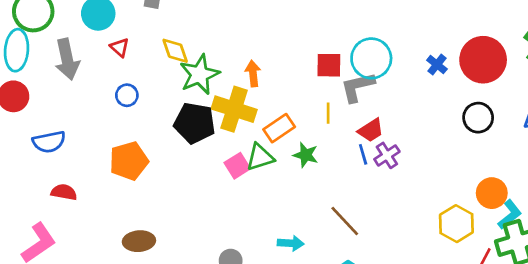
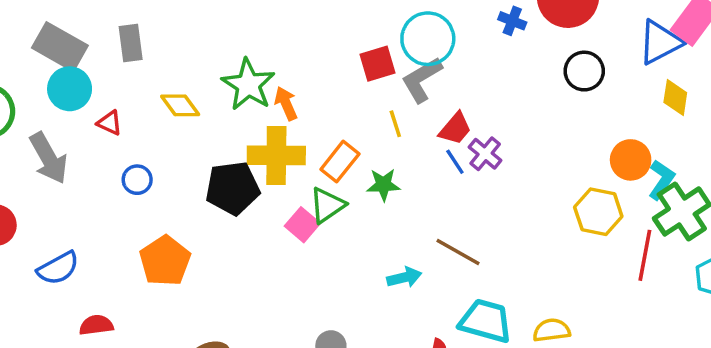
green star: (199, 74) -> (248, 85), moved
cyan arrow: (291, 243) -> (404, 277), moved

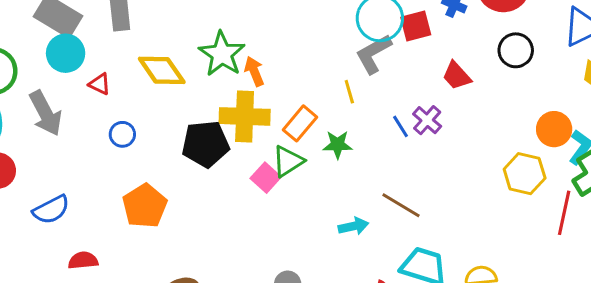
red square: (378, 64) -> (416, 26), moved
yellow diamond: (180, 105) -> (162, 70), size x1.4
red trapezoid: (455, 129) -> (457, 76), moved, turned 96

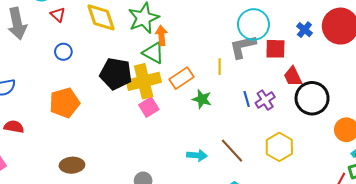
red square: (416, 26) -> (275, 49), moved
black circle: (516, 50) -> (312, 98), moved, size x1.4
yellow cross: (245, 116) -> (144, 81), moved, turned -32
green triangle: (288, 161) -> (153, 53), moved, turned 45
yellow hexagon: (525, 174) -> (279, 147), moved

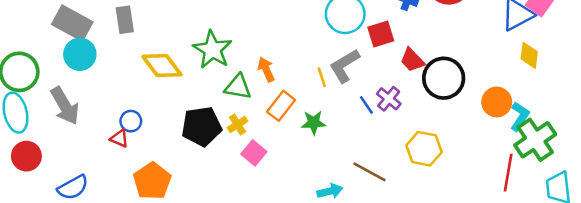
red triangle: (58, 15) -> (119, 138), moved
orange arrow: (161, 35) -> (266, 69), moved
gray L-shape: (243, 47) -> (345, 66), moved
yellow cross: (144, 81) -> (238, 125), size x0.5

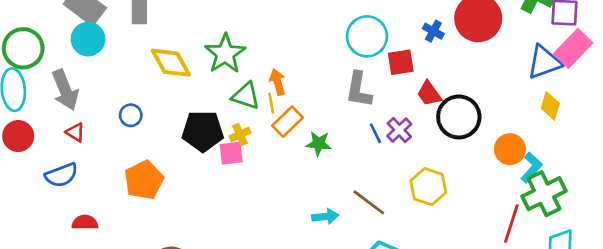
gray L-shape: (345, 66) -> (359, 90), turned -57
yellow line: (322, 77) -> (271, 103), moved
red triangle: (119, 138) -> (75, 132), moved
pink square: (254, 153) -> (231, 153), moved, turned 35

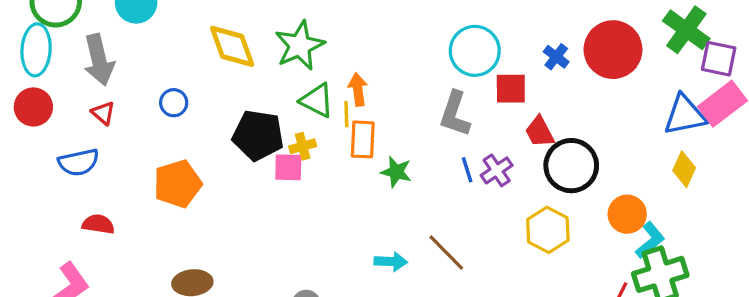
orange rectangle: (288, 122) -> (363, 139), turned -52
yellow hexagon: (428, 187) -> (548, 230), moved

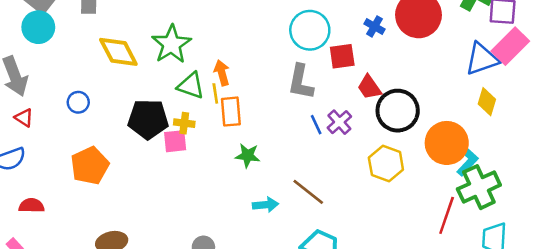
yellow cross: (303, 146) -> (184, 123), turned 30
green star: (396, 172) -> (248, 156), moved
orange circle: (627, 214) -> (447, 143), size x1.4

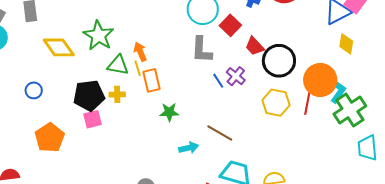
red square: (342, 56) -> (230, 25), turned -30
pink square: (175, 141) -> (92, 119), moved
red line: (447, 215) -> (308, 100), moved

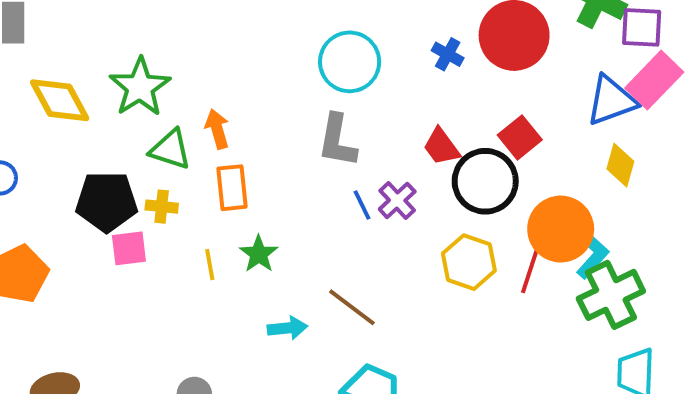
red square: (230, 25) -> (520, 137), moved
yellow line: (138, 68) -> (210, 265), moved
green star: (169, 112) -> (259, 254), turned 30
pink square: (92, 119) -> (129, 248), moved

